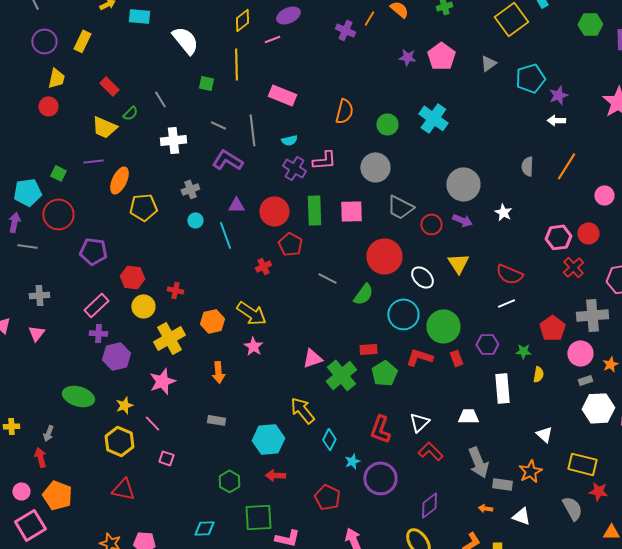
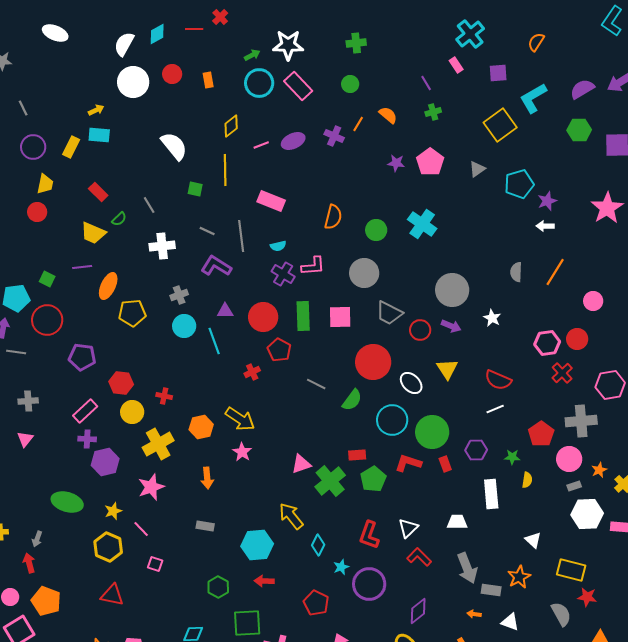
purple ellipse: (288, 15) -> (293, 141), moved
cyan rectangle: (139, 16) -> (99, 135), moved
cyan circle: (195, 220) -> (184, 326), size x1.5

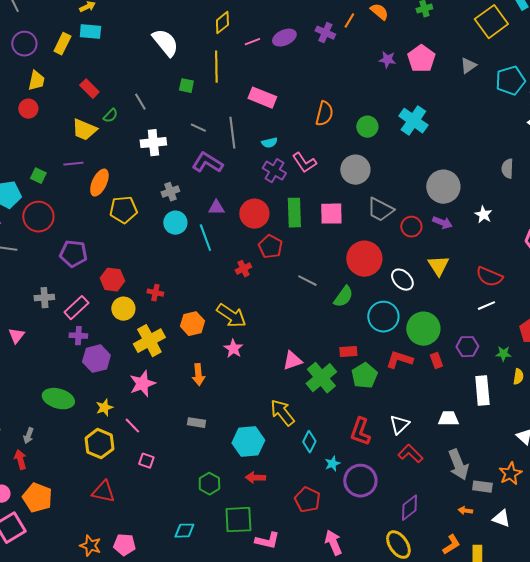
pink L-shape: (313, 266) -> (304, 163), turned 60
gray cross: (28, 401) -> (44, 298), moved

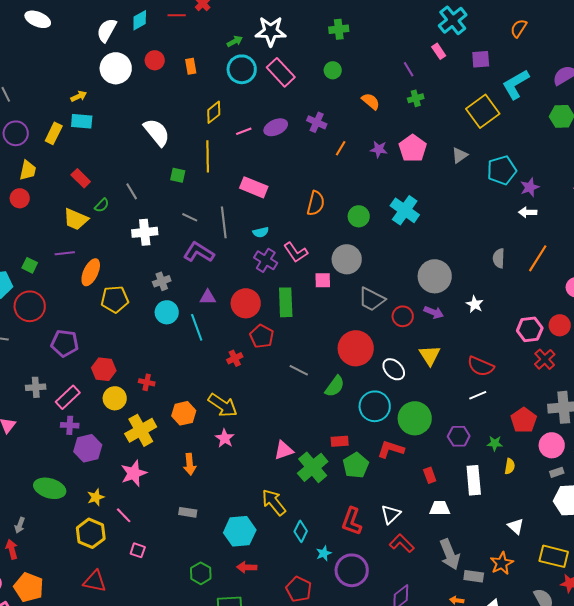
orange line: (349, 21) -> (341, 148), moved
pink square: (331, 214) -> (323, 280), moved, size x0.7
red rectangle: (436, 361) -> (430, 475), moved

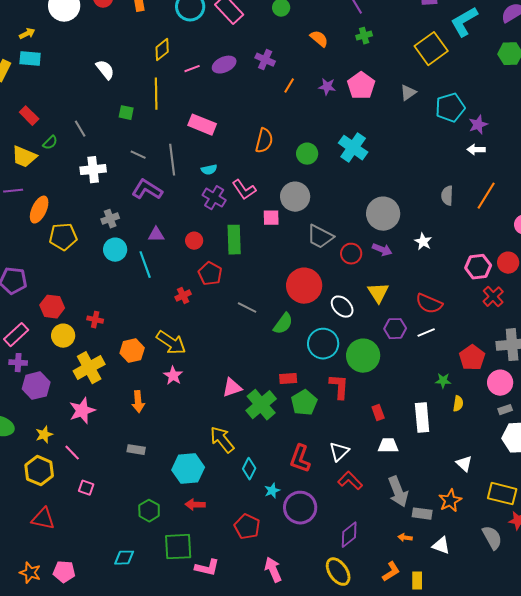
white semicircle: (157, 132) -> (105, 70), size x0.7
red circle: (246, 303) -> (194, 241), size x0.6
purple hexagon: (459, 436) -> (395, 329), moved
red L-shape: (391, 449) -> (339, 387), turned 76

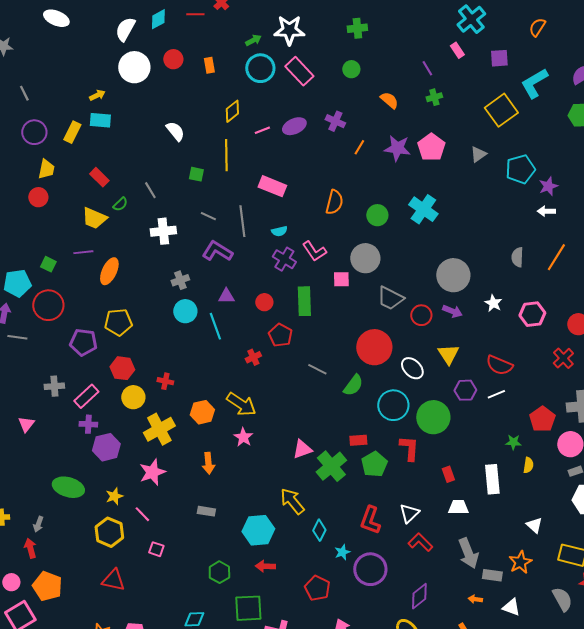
purple star: (327, 87) -> (397, 148), size x1.5
yellow pentagon: (63, 237) -> (118, 322), moved
pink hexagon: (478, 267) -> (532, 314), moved

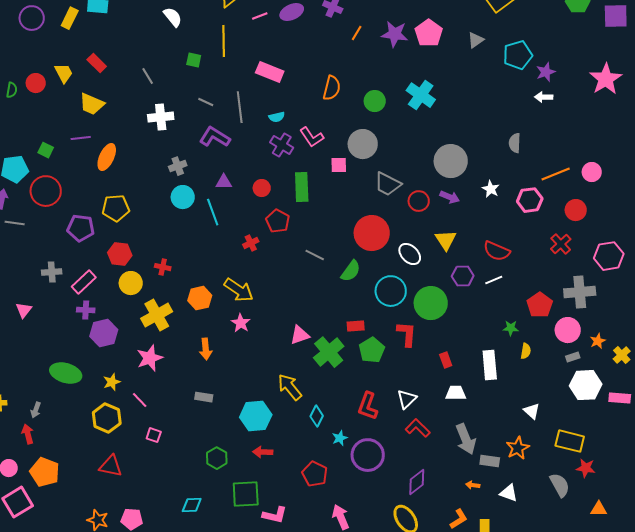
yellow trapezoid: (46, 169) -> (64, 73), moved, turned -40
green semicircle: (120, 204) -> (12, 90), moved, turned -35
orange line: (556, 257) -> (556, 174), moved, turned 36

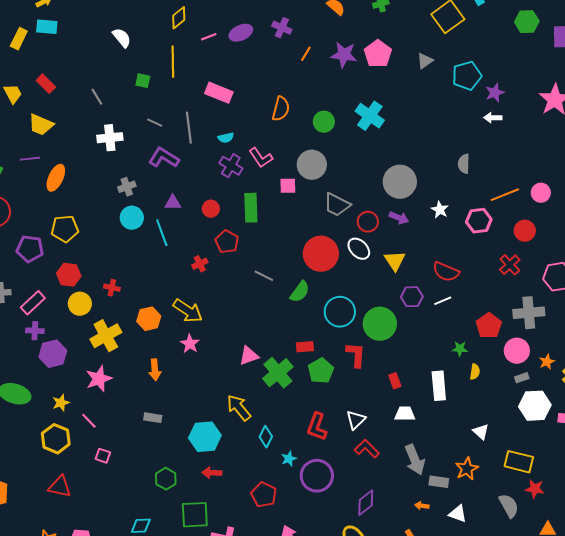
white ellipse: (410, 254) -> (359, 249), moved

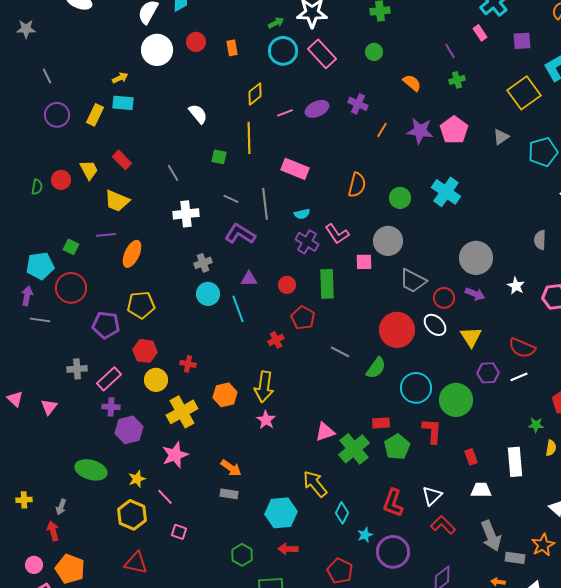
yellow arrow: (188, 311) -> (264, 387), turned 64
orange arrow: (155, 370) -> (231, 468), moved, turned -50

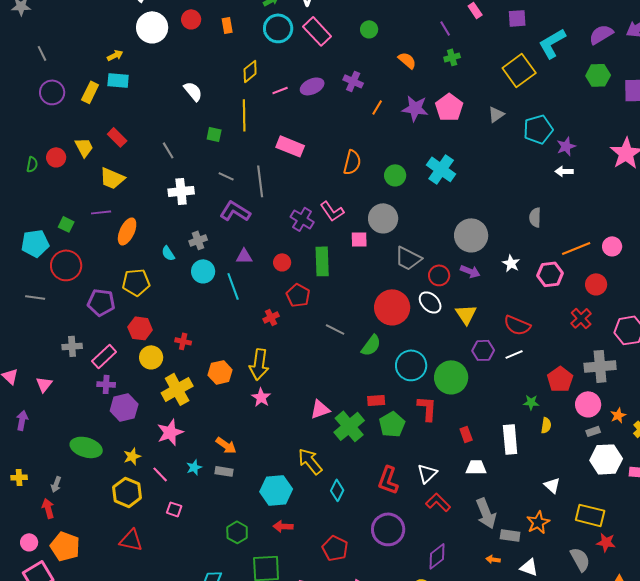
cyan semicircle: (302, 214) -> (168, 253), moved, turned 70
purple arrow: (27, 296) -> (22, 420), moved
cyan star: (365, 535) -> (194, 467), moved

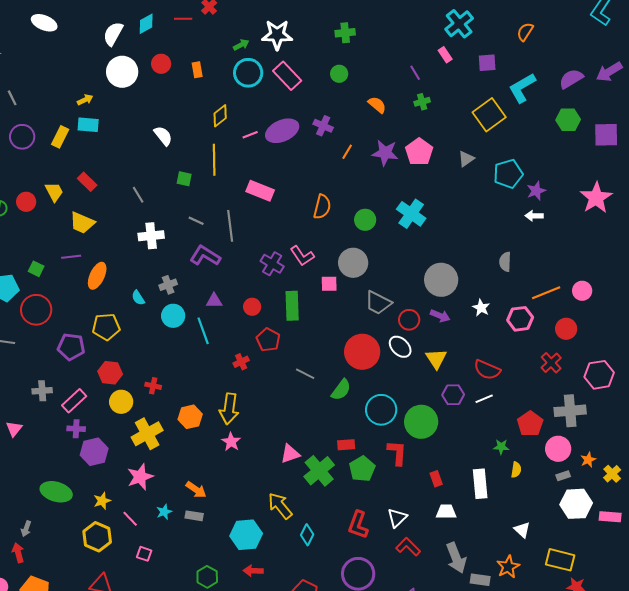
purple ellipse: (312, 86) -> (282, 131), size x1.4

